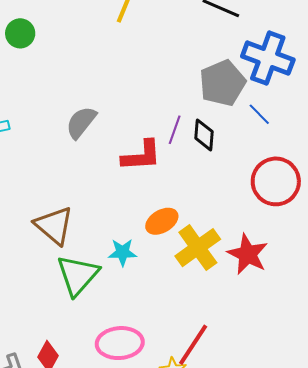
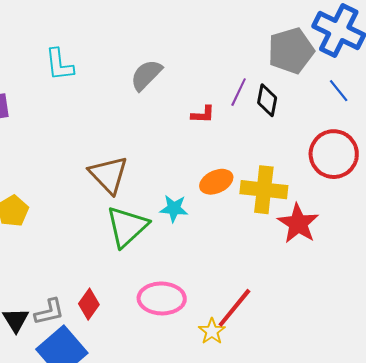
blue line: (259, 114) -> (339, 91), moved
red L-shape: (142, 156) -> (203, 114), size x0.6
yellow cross: (198, 248) -> (264, 190), moved, turned 36

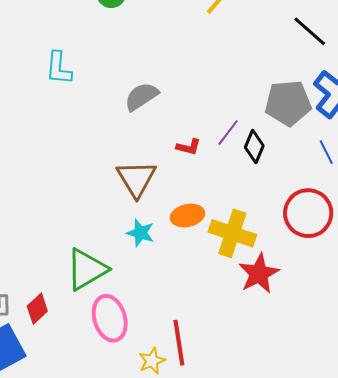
brown triangle: (109, 175) -> (136, 179), moved
green triangle: (127, 227) -> (87, 269), moved
pink ellipse: (162, 298) -> (110, 318), turned 60
red line: (234, 308) -> (179, 343), turned -60

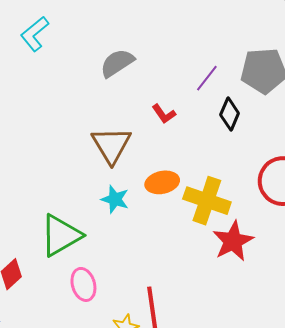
cyan L-shape: (59, 68) -> (35, 34), turned 45
purple line: (228, 133) -> (207, 78), moved
red L-shape: (189, 147) -> (164, 114), turned 40
pink ellipse: (110, 318) -> (83, 284), size x0.7

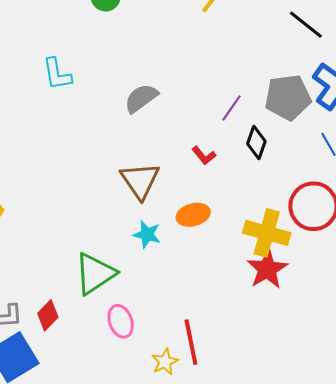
cyan L-shape: (35, 34) -> (57, 74), turned -57
red L-shape: (164, 114) -> (204, 156), moved
yellow cross: (207, 201) -> (267, 233), moved

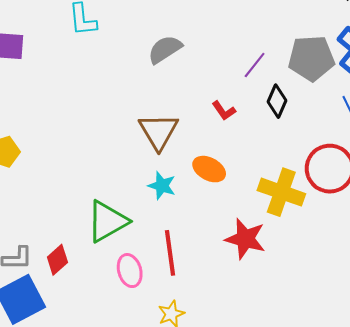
orange ellipse: (193, 215) -> (209, 169), turned 40
red star: (267, 269) -> (245, 239), moved, turned -30
red line: (191, 342) -> (170, 253), moved

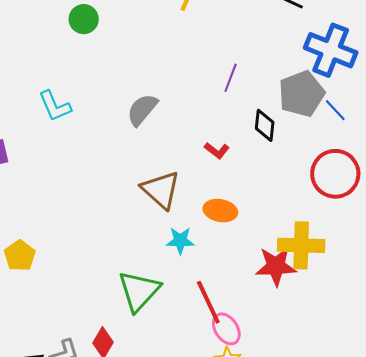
gray pentagon: (311, 58) -> (302, 94), moved
purple line: (255, 65) -> (231, 78), moved
yellow cross: (281, 192) -> (301, 245), moved
pink ellipse: (130, 271) -> (226, 329), moved

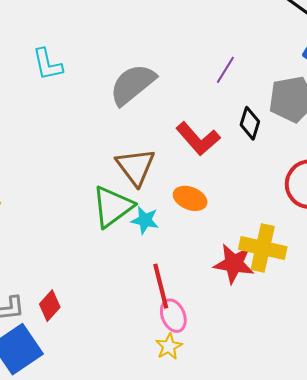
gray semicircle: (142, 110) -> (133, 84), size x1.4
red L-shape: (217, 150) -> (198, 139), size x1.8
green triangle: (139, 291) -> (113, 207), moved

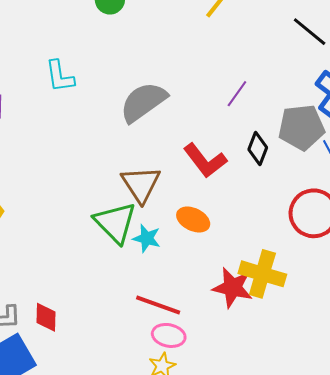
green triangle: (113, 207) -> (115, 223), turned -42
red line: (161, 286) -> (158, 305), turned -60
red diamond: (50, 306) -> (46, 317), turned -44
pink ellipse: (173, 316) -> (169, 335), turned -60

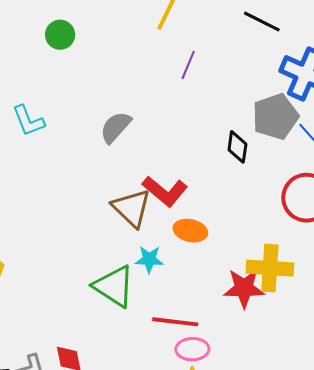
purple line: (237, 94) -> (188, 65), moved
gray semicircle: (143, 102) -> (116, 127), size x0.7
red L-shape: (205, 160) -> (165, 191), moved
green triangle: (115, 223) -> (114, 286), moved

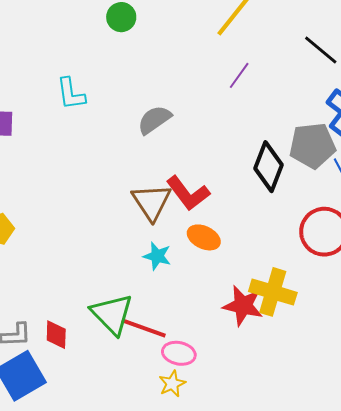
black diamond: (237, 147) -> (269, 167), size x1.5
green triangle: (114, 286) -> (112, 314), moved
red line: (175, 322) -> (144, 328), moved

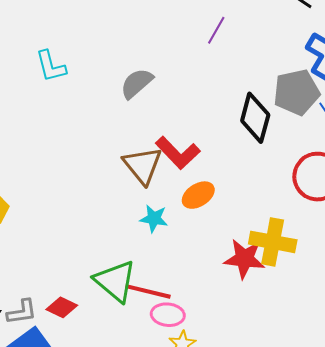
orange ellipse: (204, 237) -> (198, 195), turned -52
red diamond: (56, 335) -> (62, 307), turned -60
pink ellipse: (179, 353) -> (168, 315), moved

